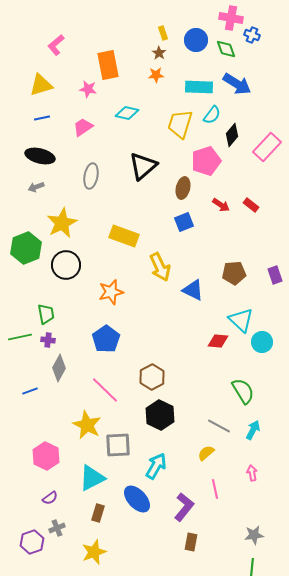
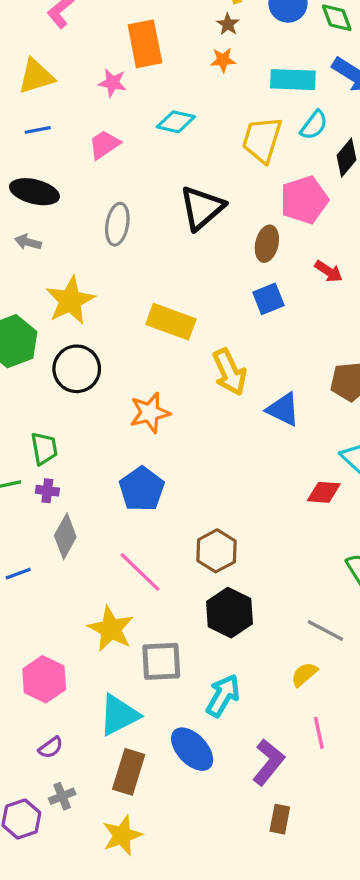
gray arrow: (36, 187) -> (28, 242), turned 35
brown rectangle: (98, 513) -> (129, 772), size x1.5

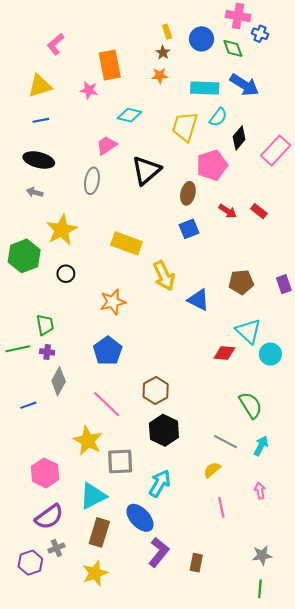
pink trapezoid: (104, 145) -> (107, 145), moved
black circle: (77, 369) -> (66, 274), size x0.6
purple semicircle: (51, 748) -> (49, 517), size x1.8
purple L-shape: (268, 762) -> (159, 552), moved

